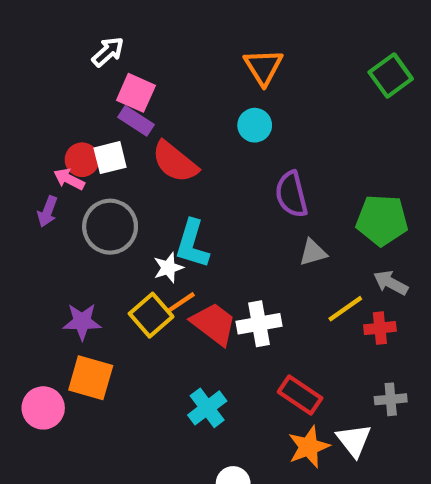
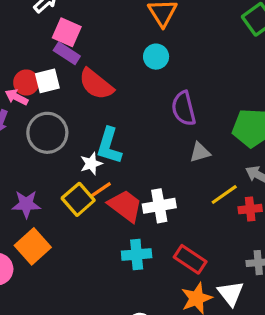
orange square: (91, 378) -> (33, 246), turned 32
cyan cross: (207, 408) -> (137, 254), moved, turned 32

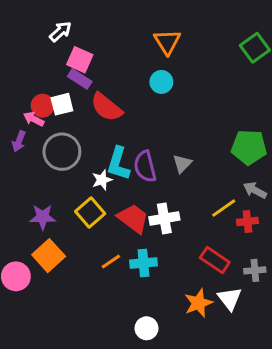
purple semicircle: (184, 108) -> (145, 167), moved
gray triangle: (200, 152) -> (182, 164), moved, turned -30
orange line: (101, 190) -> (111, 261), moved
red rectangle: (190, 259) -> (215, 260), moved

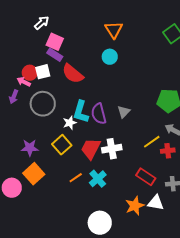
red trapezoid: (133, 218) -> (91, 149), turned -100
cyan cross: (144, 263) -> (98, 179), turned -36
white triangle: (230, 299) -> (156, 203), turned -42
white circle: (147, 328) -> (100, 223), size x1.5

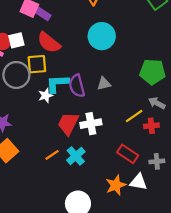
purple rectangle: (55, 55) -> (42, 13), moved
cyan circle: (110, 57) -> (102, 36), moved, size x1.6
cyan L-shape: (81, 112) -> (57, 84), turned 70
gray triangle: (124, 112) -> (104, 84), turned 32
yellow square: (62, 145) -> (37, 64), moved, turned 36

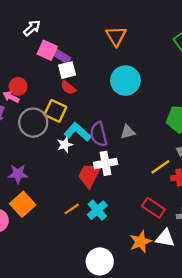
white square: (16, 40) -> (67, 70), moved
red semicircle: (49, 43) -> (68, 88), size x0.6
yellow square: (37, 64) -> (55, 111), turned 30
cyan L-shape: (57, 84) -> (78, 132), turned 45
white cross: (91, 124) -> (106, 163), moved

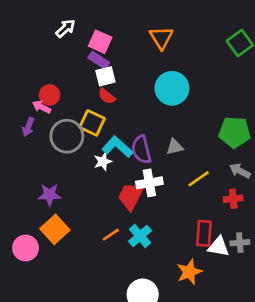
pink square: (47, 50) -> (100, 42), moved
yellow line: (160, 167) -> (199, 179), moved
red rectangle: (153, 208) -> (204, 233), turned 60
white triangle: (165, 238) -> (219, 247), moved

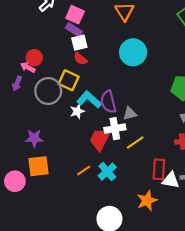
gray triangle: (175, 147) -> (130, 114), moved
yellow line: (199, 179) -> (135, 143), moved
orange square: (55, 229) -> (39, 166), turned 35

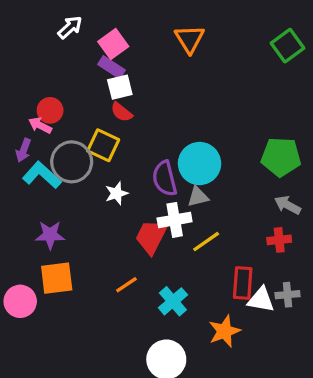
pink square: (75, 15) -> (113, 44), turned 30
cyan circle: (133, 52) -> (200, 164), moved
cyan L-shape: (89, 100) -> (42, 175), moved
cyan cross: (107, 172) -> (173, 301), moved

